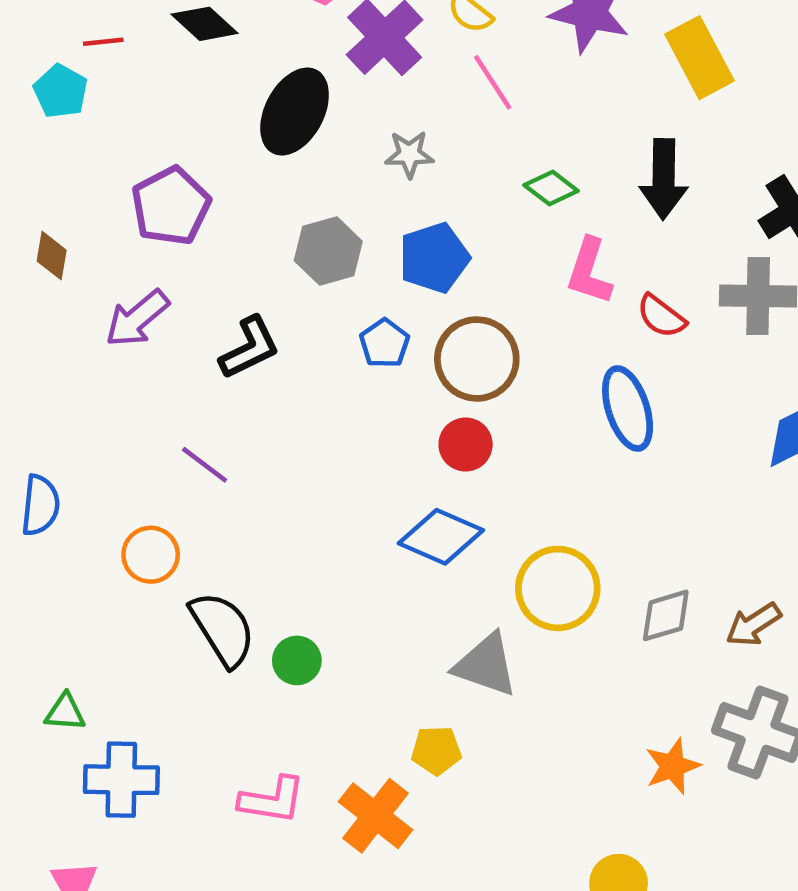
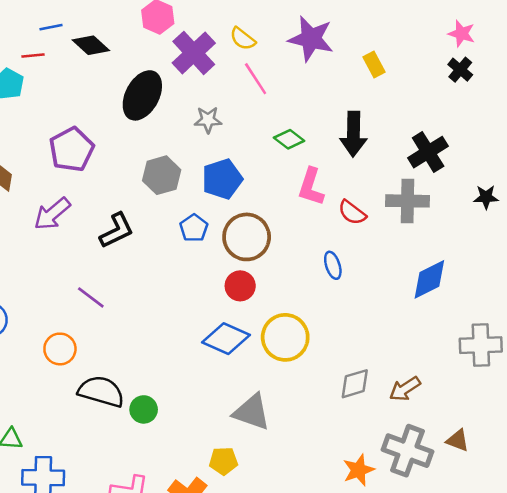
yellow rectangle: (700, 58) -> (374, 65), size x0.6
blue ellipse: (628, 408) -> (333, 265), size x0.6
yellow circle: (558, 588) -> (285, 337), moved
black semicircle: (223, 629) -> (101, 391), turned -42

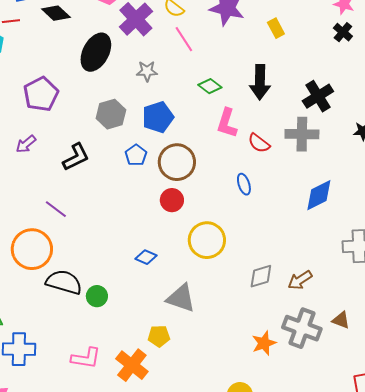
purple arrow: (52, 214) -> (26, 144), size x0.7
blue diamond: (226, 339) -> (146, 257), moved, size x0.6
orange circle: (60, 349) -> (32, 249), size x1.6

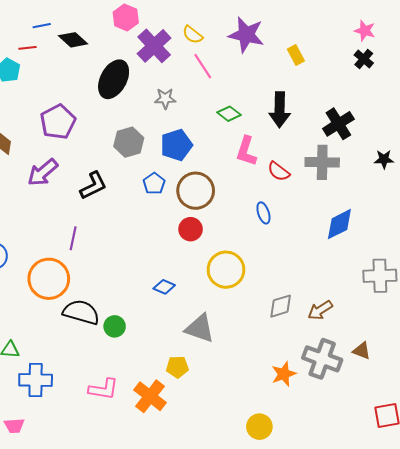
purple arrow: (26, 144) -> (43, 172), size x1.5
purple line: (56, 209) -> (73, 238), turned 65

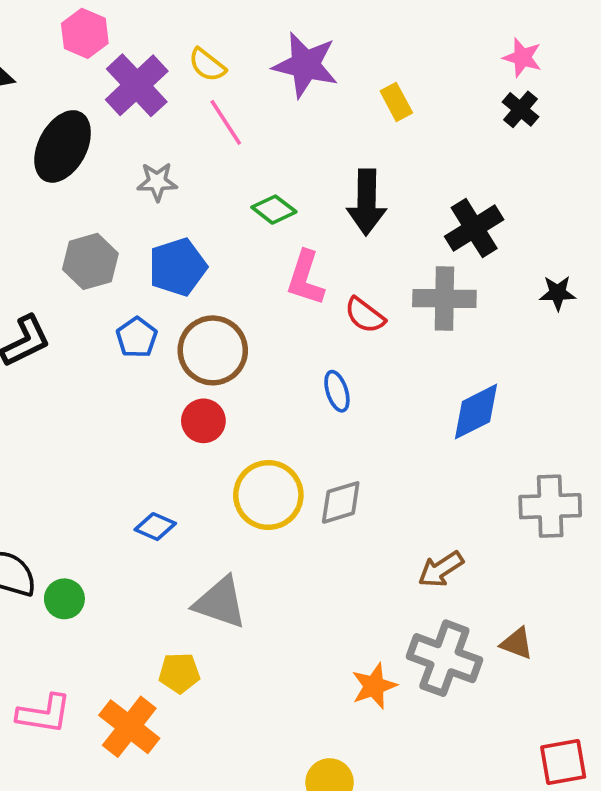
gray diamond: (281, 306) -> (341, 502), moved

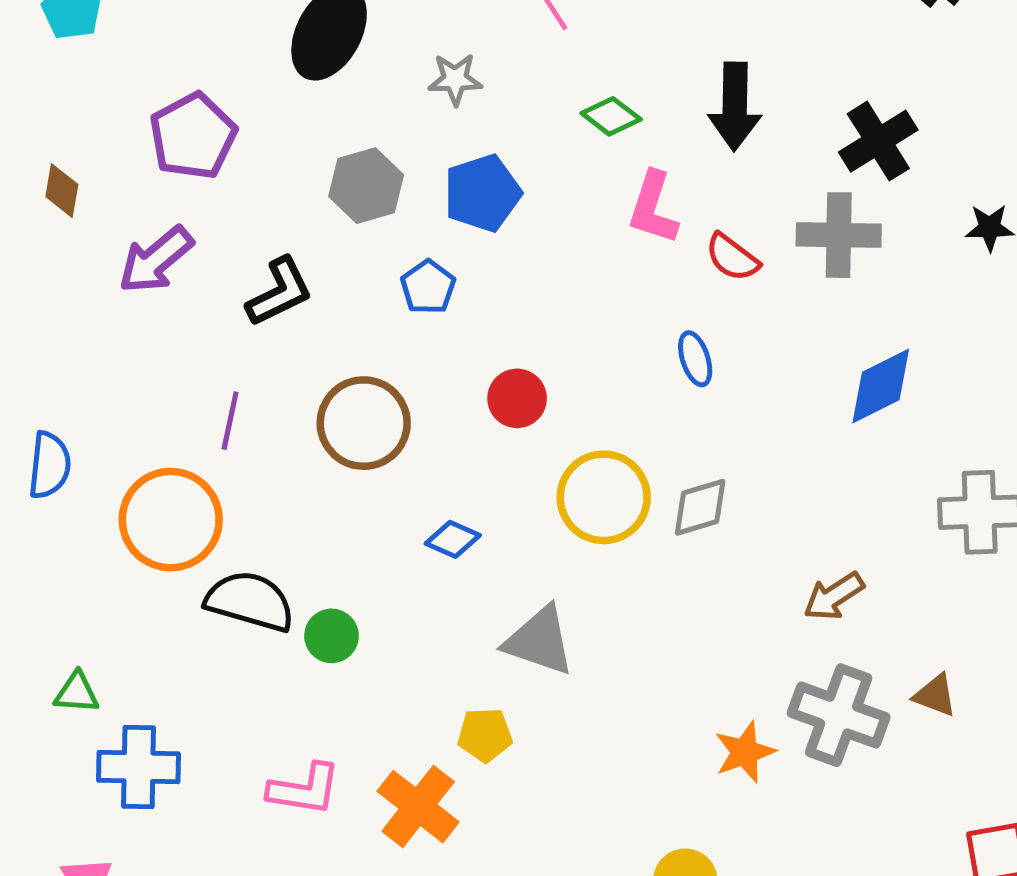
brown circle: (213, 350) -> (364, 423), moved

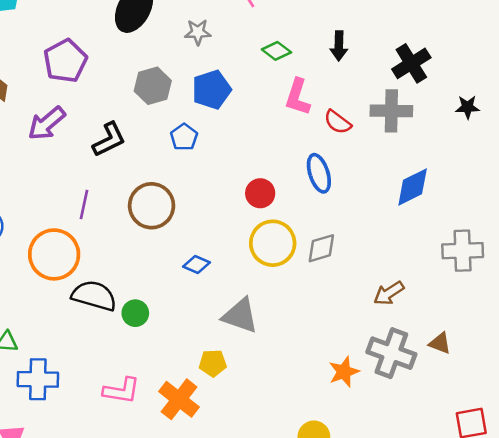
black arrow: (735, 106) -> (339, 46), size x0.7
blue ellipse: (695, 359) -> (319, 173), size x1.4
red circle: (517, 398) -> (260, 193), moved

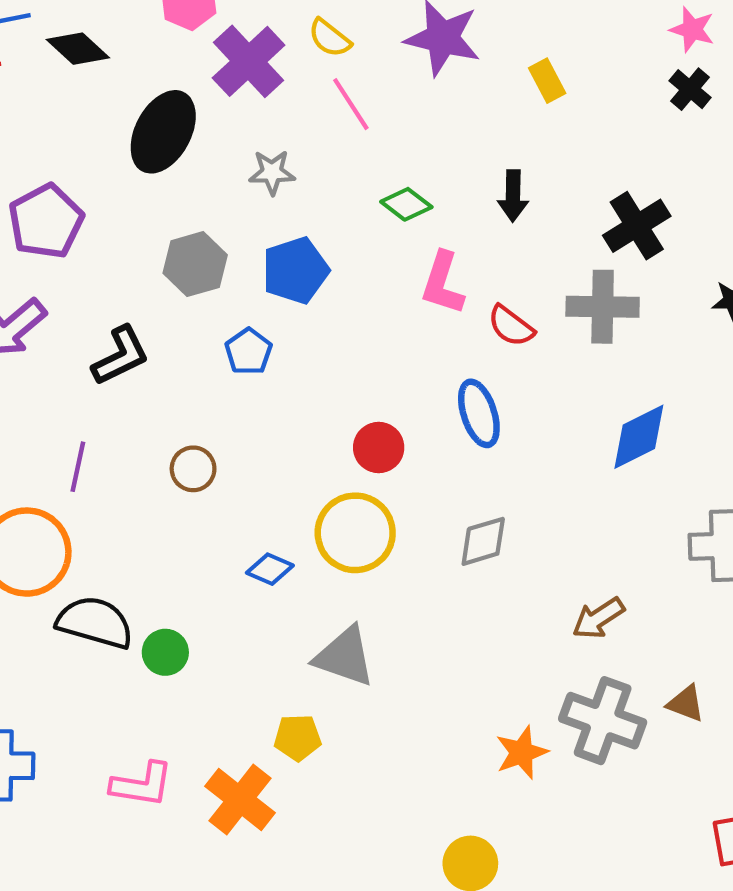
brown circle: (152, 206) -> (193, 469), size x0.6
yellow circle: (273, 243) -> (355, 533), moved

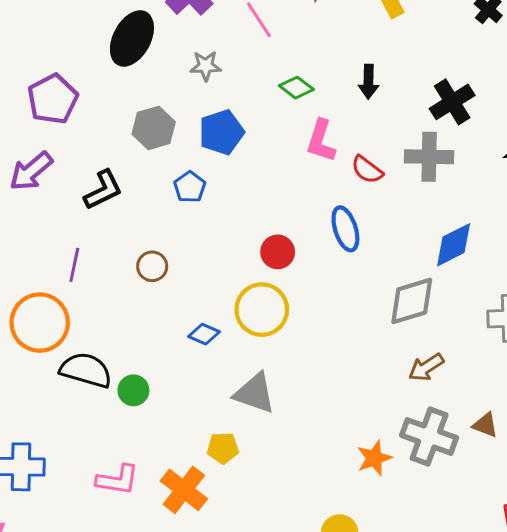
gray diamond: (483, 541) -> (412, 301), moved, size x1.4

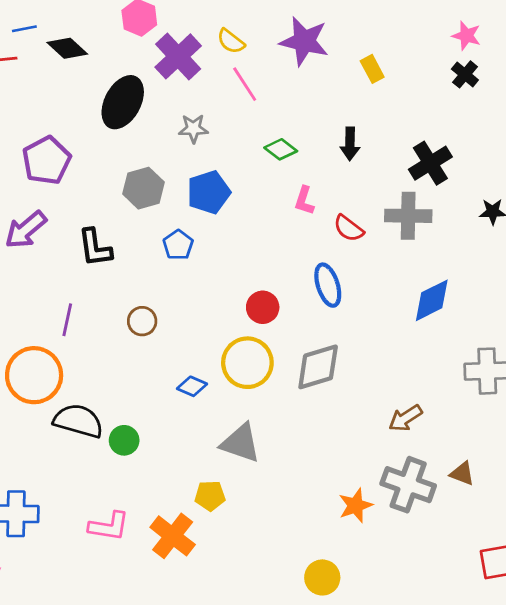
pink L-shape: (321, 141) -> (304, 201), size x0.7
black L-shape: (103, 190) -> (95, 248), turned 108
gray diamond: (412, 301) -> (318, 367), moved

